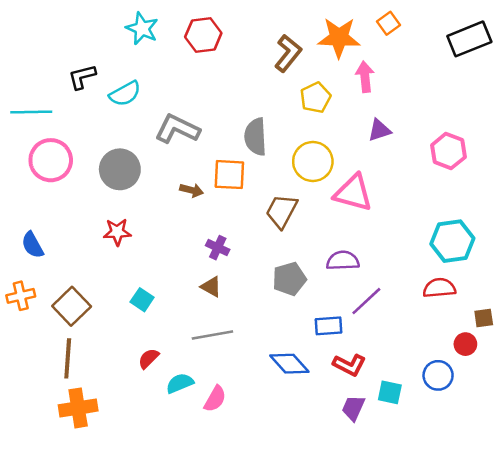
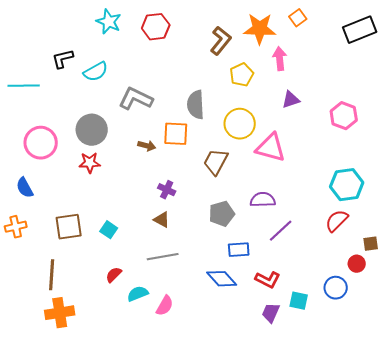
pink circle: (51, 160) -> (41, 143), moved
red star: (117, 232) -> (90, 163), moved
red semicircle: (439, 288) -> (337, 221), turned -40
brown square: (72, 306) -> (69, 227), moved, turned 36
blue rectangle: (328, 326) -> (239, 250), moved

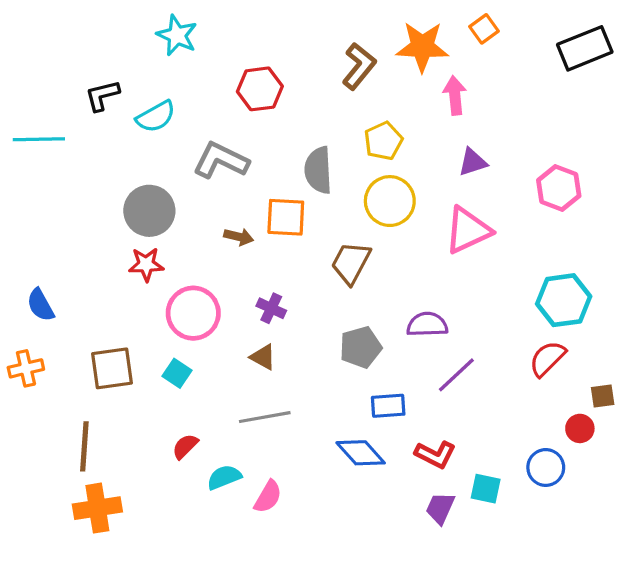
red hexagon: (156, 27) -> (260, 89), moved
yellow pentagon: (242, 75) -> (383, 141), moved
pink circle: (41, 143) -> (193, 313), moved
pink triangle: (271, 148) -> (468, 230), moved, turned -40

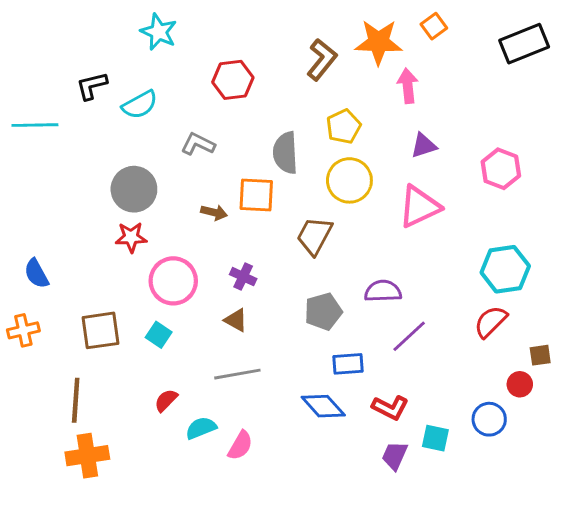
gray L-shape: (221, 160) -> (198, 144), size x0.7

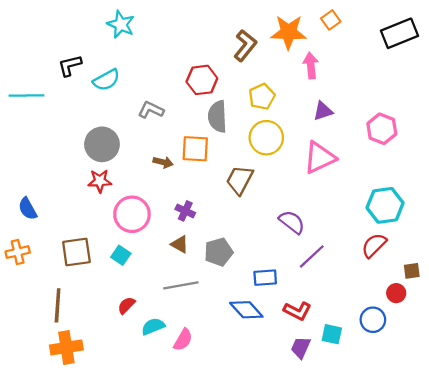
red hexagon: (233, 80) -> (202, 80), moved
purple semicircle: (383, 291) -> (292, 222), turned 40
gray pentagon: (323, 311) -> (219, 252), moved

